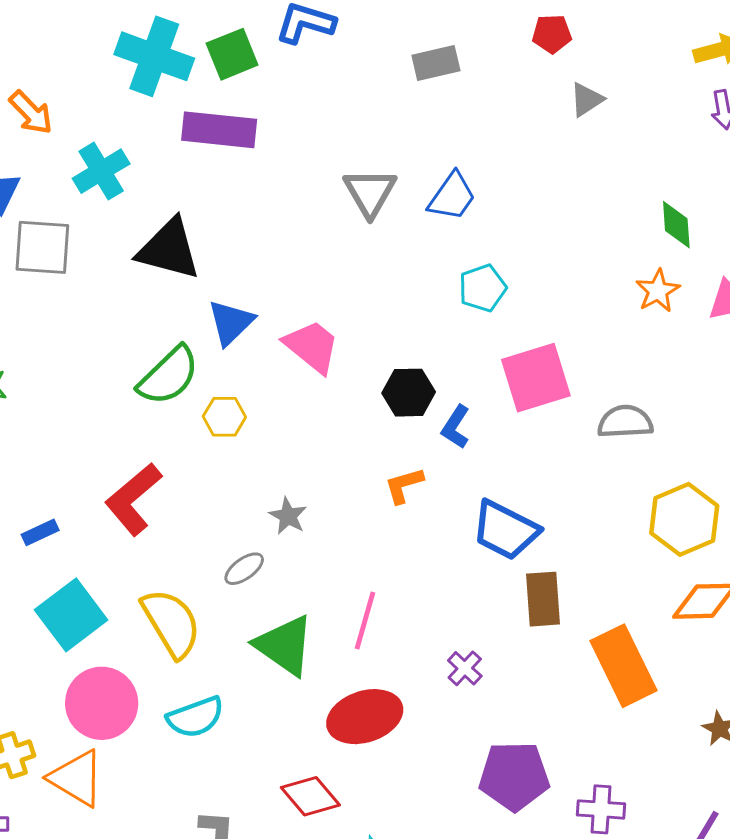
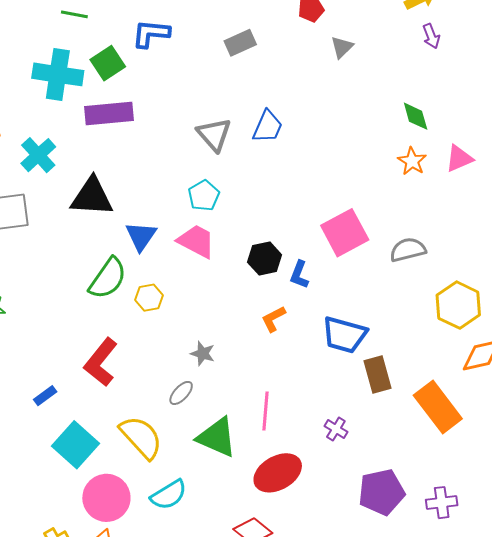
cyan pentagon: (483, 288) -> (204, 196), moved

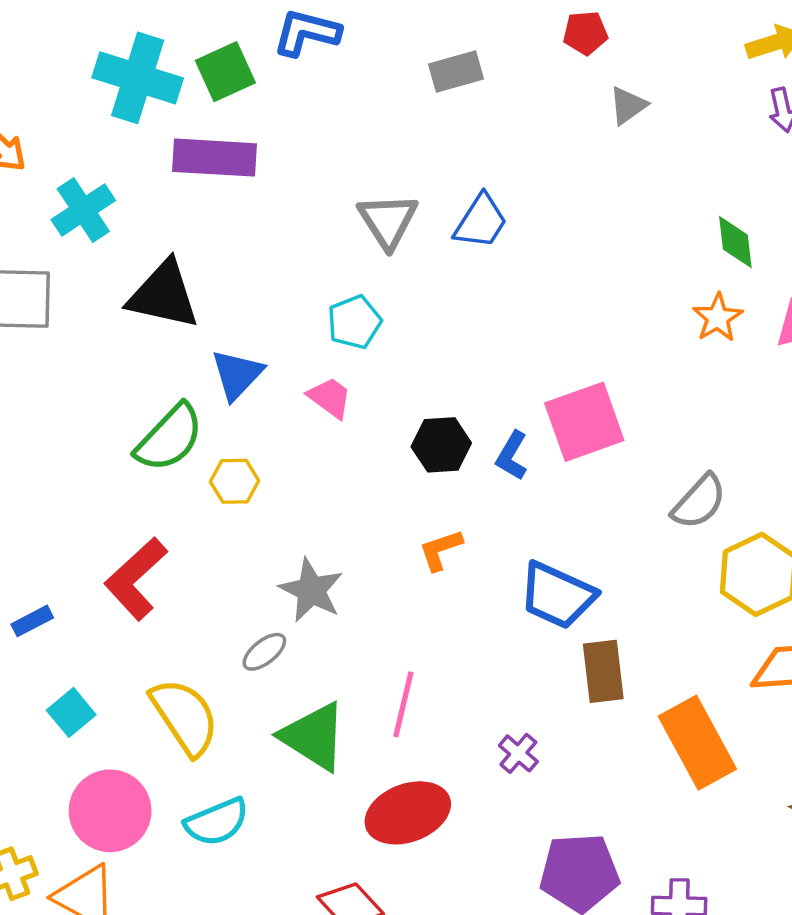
pink trapezoid: (196, 241) -> (330, 398), size x0.7
gray semicircle: (408, 250) -> (699, 502), moved, turned 138
blue L-shape: (299, 275) -> (512, 456), moved
gray star: (203, 353) -> (311, 590), size x1.5
cyan square: (75, 445) -> (71, 712), size x0.6

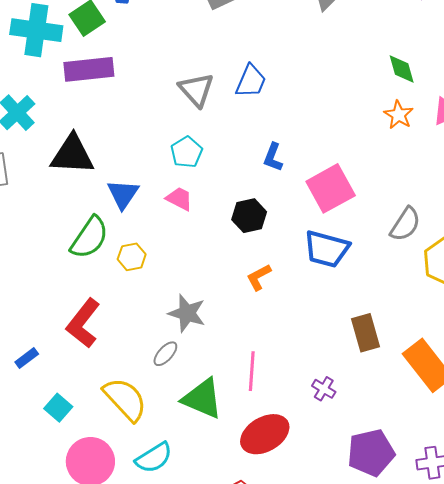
blue L-shape: (512, 456) -> (273, 157), moved
blue trapezoid: (557, 595) -> (327, 249), moved

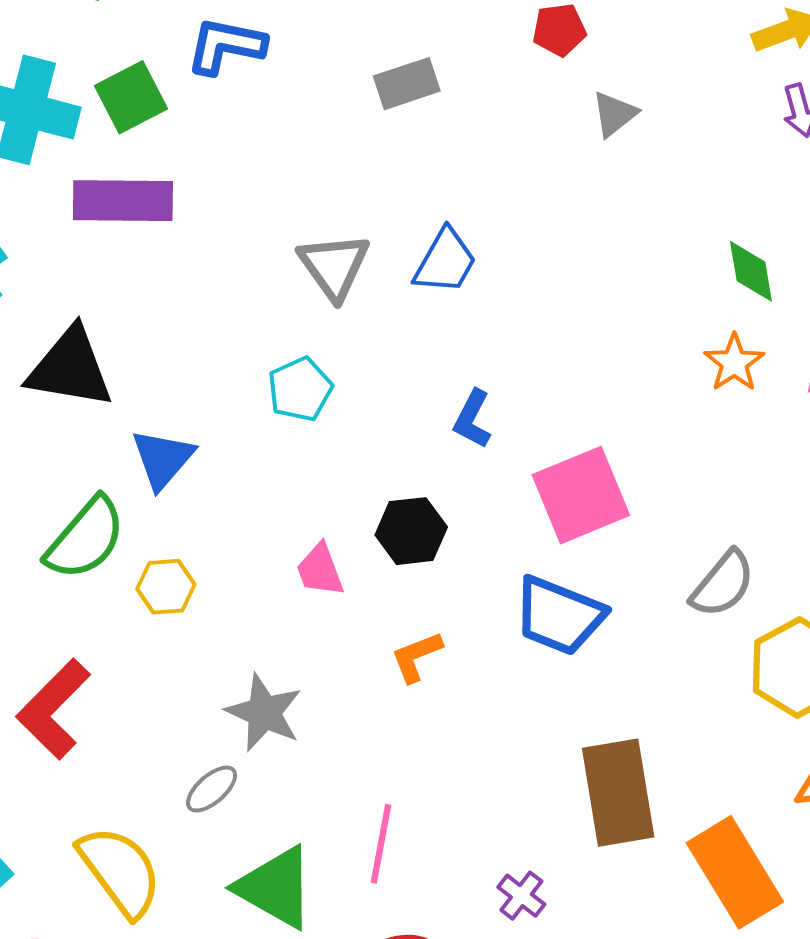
pink trapezoid: (179, 199) -> (320, 570), moved, turned -144
brown rectangle: (366, 333) -> (618, 793), size x1.4

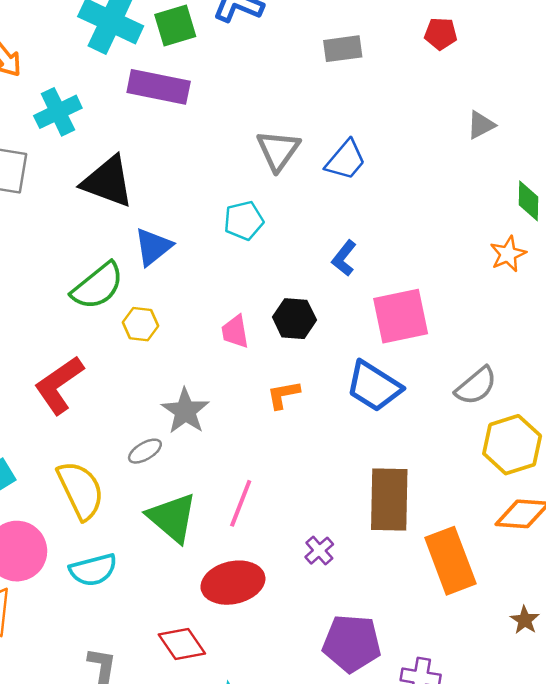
gray triangle: (614, 114) -> (481, 125), moved

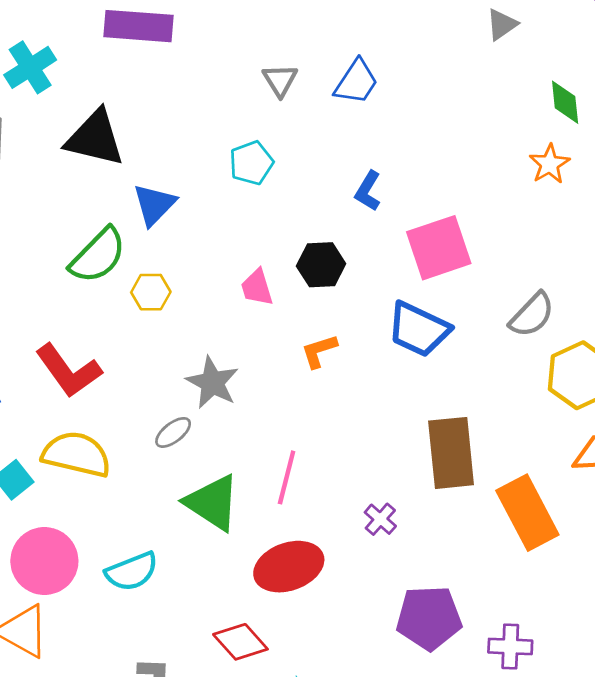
gray triangle: (278, 150) -> (280, 80), size x0.7
red L-shape: (59, 385) -> (68, 371), turned -84
yellow semicircle: (81, 490) -> (76, 454), moved, turned -44

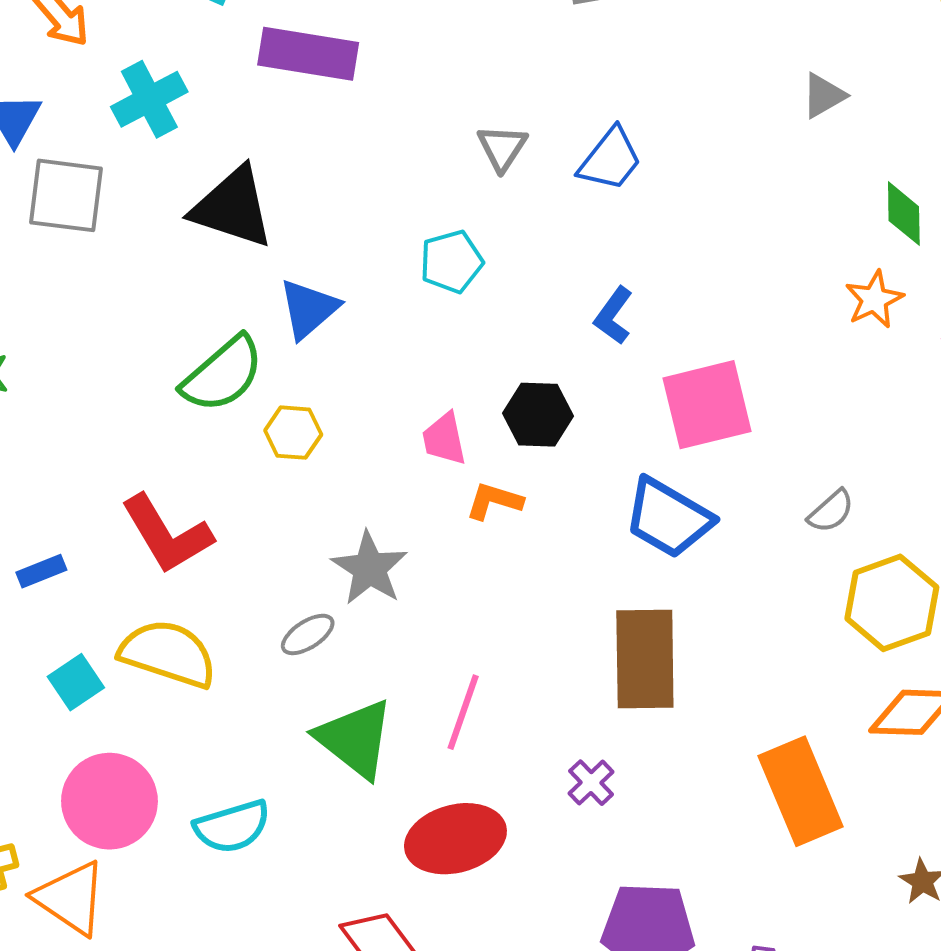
gray semicircle: (532, 315) -> (831, 511), size x0.7
orange L-shape: (319, 351) -> (494, 501), moved, turned 30
brown rectangle: (451, 453) -> (645, 659), moved

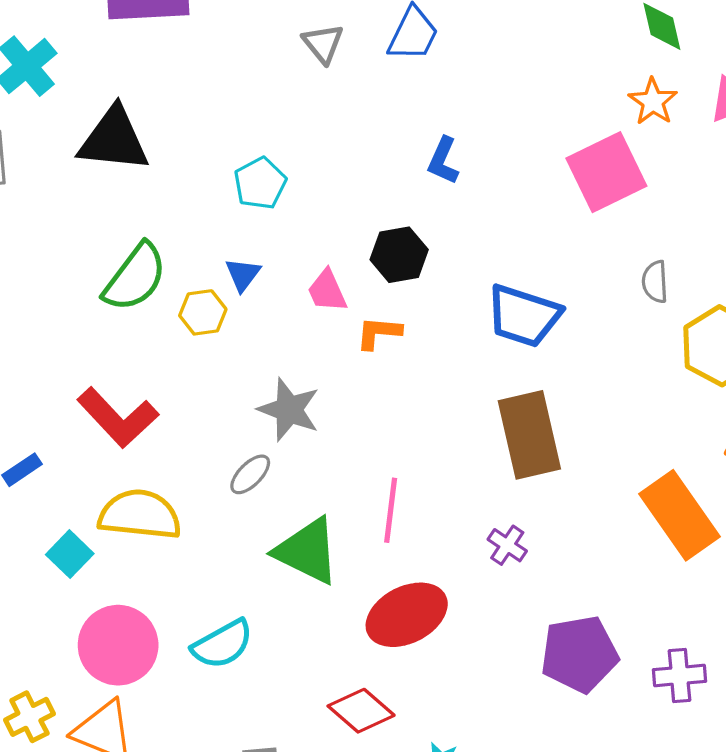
cyan pentagon: (451, 262) -> (260, 183), moved
blue triangle: (309, 309) -> (243, 274), moved, size x0.7
pink square: (707, 405) -> (606, 172), moved
gray semicircle: (831, 511) -> (655, 282), turned 141

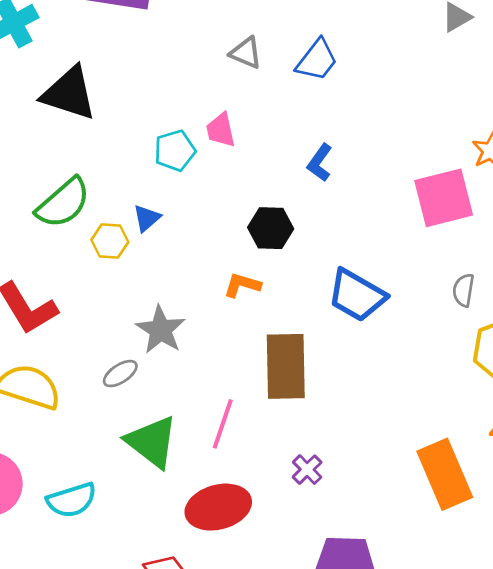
gray triangle: (323, 43) -> (246, 53), turned -40
pink trapezoid: (327, 291) -> (221, 130), moved
brown rectangle: (529, 435) -> (286, 366), moved

